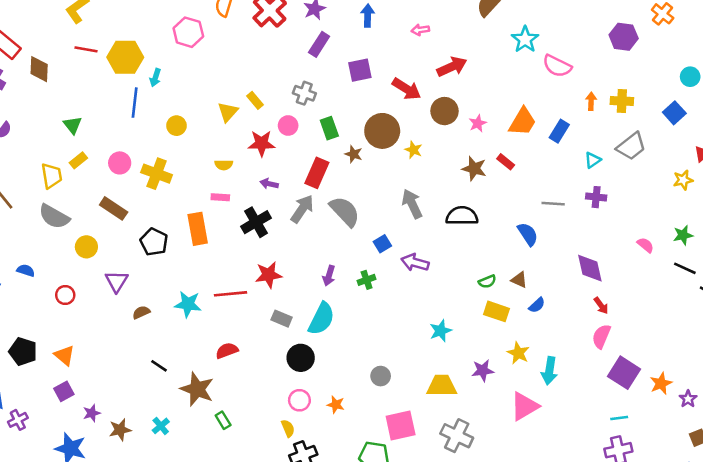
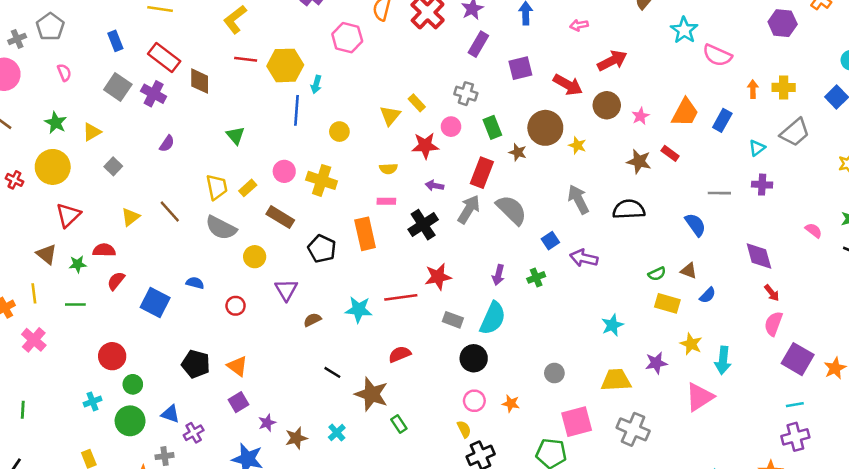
yellow rectangle: (78, 160) -> (248, 188), moved

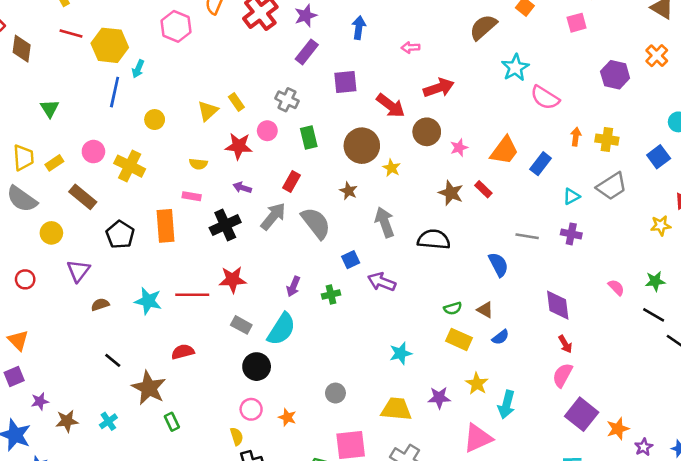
brown star: (518, 152) -> (349, 191), moved
red rectangle: (482, 173) -> (292, 181), size x0.7

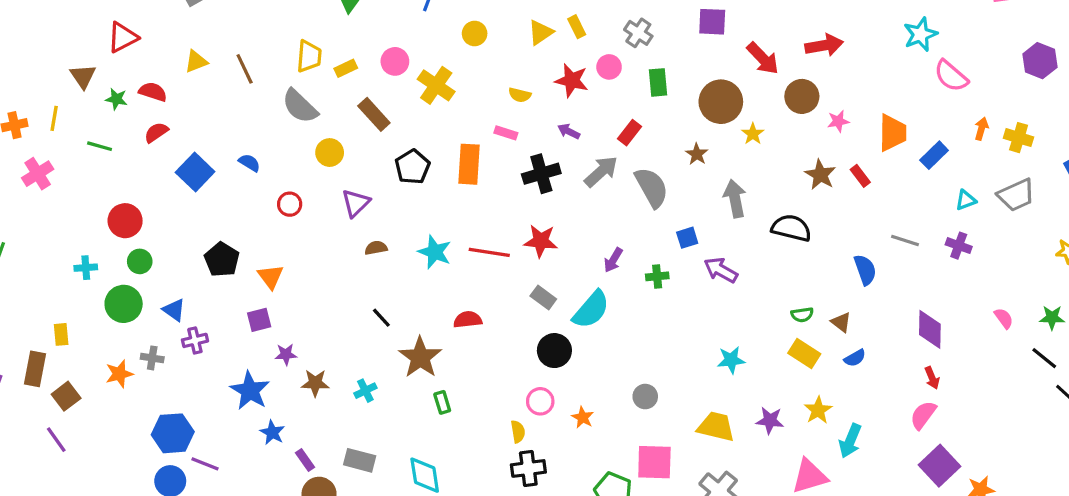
orange trapezoid: (504, 151) -> (893, 133), turned -44

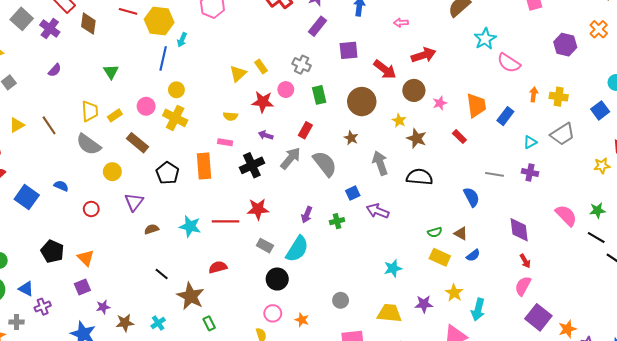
yellow circle: (475, 34) -> (176, 90), moved
yellow star: (753, 134) -> (399, 121), moved
brown star: (820, 175) -> (417, 138), moved
pink semicircle: (1004, 318) -> (566, 215), size x1.6

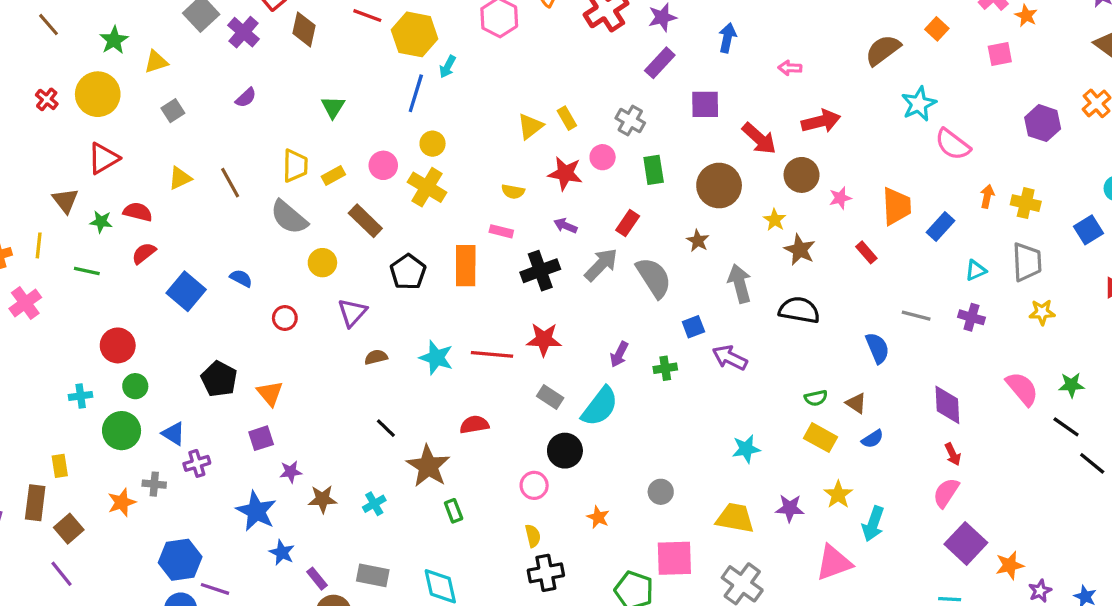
gray trapezoid: (563, 134) -> (1027, 262), turned -65
yellow star: (602, 166) -> (1042, 312), moved
pink circle: (273, 313) -> (534, 485), moved

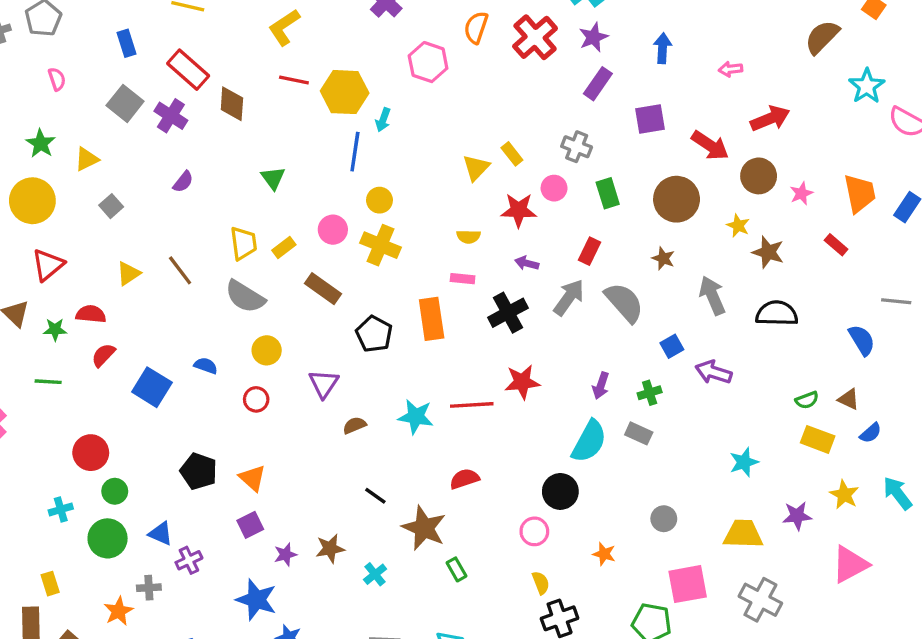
yellow circle: (322, 263) -> (267, 350), moved
gray rectangle: (550, 397) -> (639, 433), moved
brown star: (323, 499) -> (330, 549), moved
cyan arrow: (873, 524) -> (898, 493), moved, turned 132

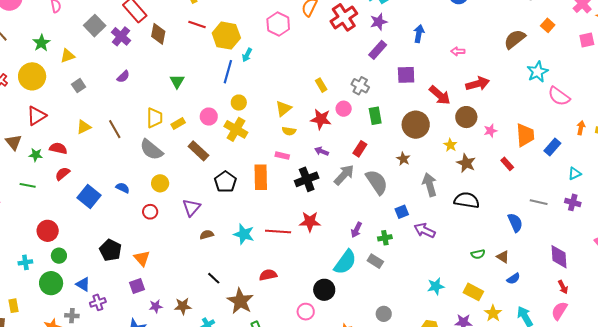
yellow triangle: (476, 168) -> (283, 109), moved
yellow rectangle: (818, 439) -> (473, 292), moved

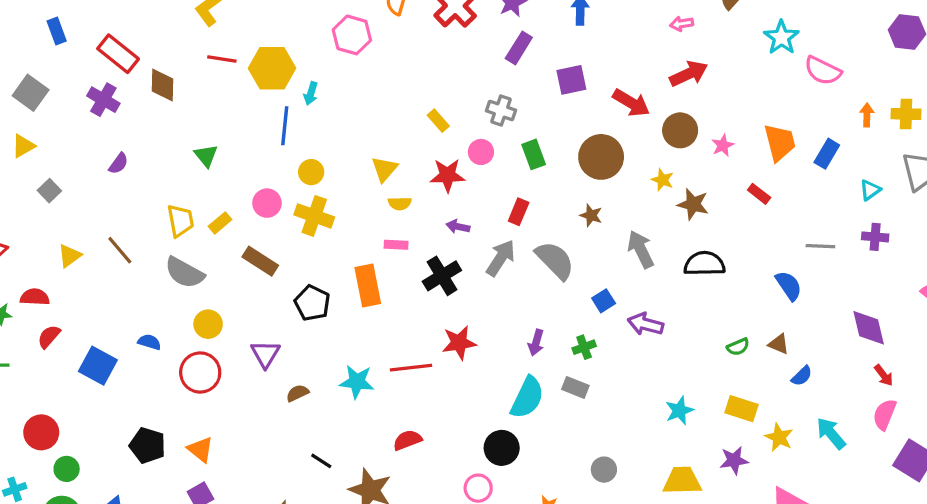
gray square: (95, 26) -> (31, 93), moved
pink arrow: (458, 51) -> (682, 24), moved
red circle: (150, 212) -> (200, 373), size x1.6

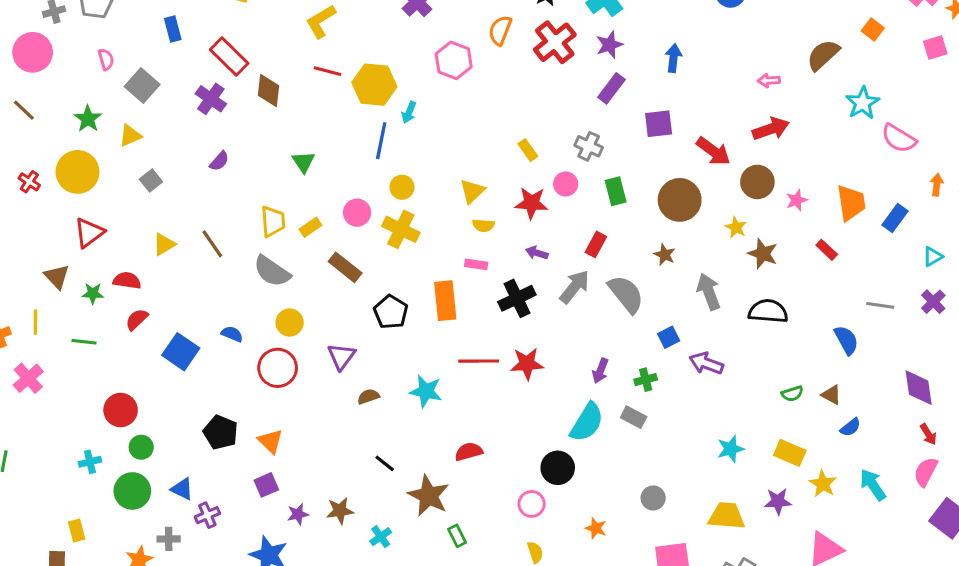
purple cross: (875, 237) -> (933, 302), turned 35
red line: (411, 368) -> (479, 361), moved

